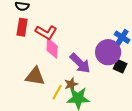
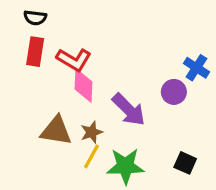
purple circle: (108, 52) -> (174, 92), size x0.6
black square: (120, 66) -> (185, 163), moved
brown star: (71, 84) -> (92, 132), moved

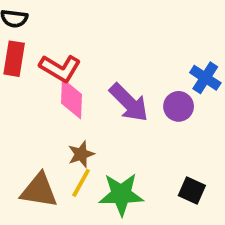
purple arrow: (129, 110) -> (129, 103), moved
brown triangle: (56, 131) -> (39, 191), moved

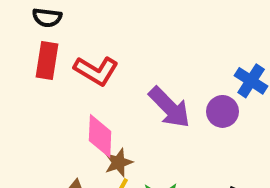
pink diamond: (72, 99) -> (100, 136), moved

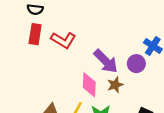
pink diamond: (100, 136) -> (89, 85), moved
brown star: (118, 162) -> (115, 85), moved

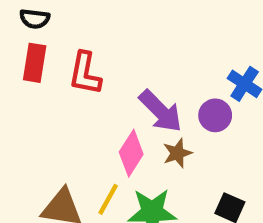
red L-shape: (63, 40) -> (85, 73), turned 70
pink diamond: (89, 85) -> (131, 153), turned 30

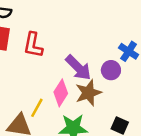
brown star: (177, 153) -> (88, 93), size x1.5
yellow line: (108, 199) -> (37, 108), moved

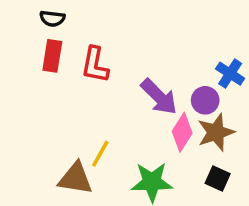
pink diamond: (61, 93) -> (182, 132), moved
brown star: (88, 93) -> (216, 132), moved

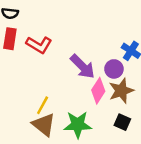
red L-shape: (95, 65) -> (39, 45), turned -70
brown triangle: (75, 178) -> (44, 125), moved, turned 30

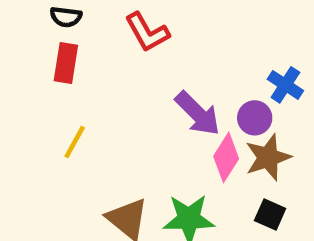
red L-shape: (39, 45) -> (147, 32), moved, turned 30
yellow line: (43, 105) -> (75, 142), moved

